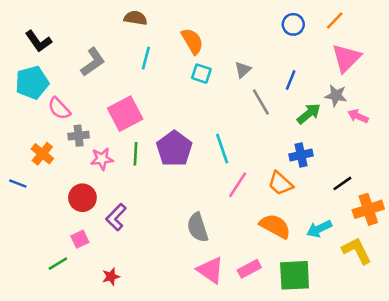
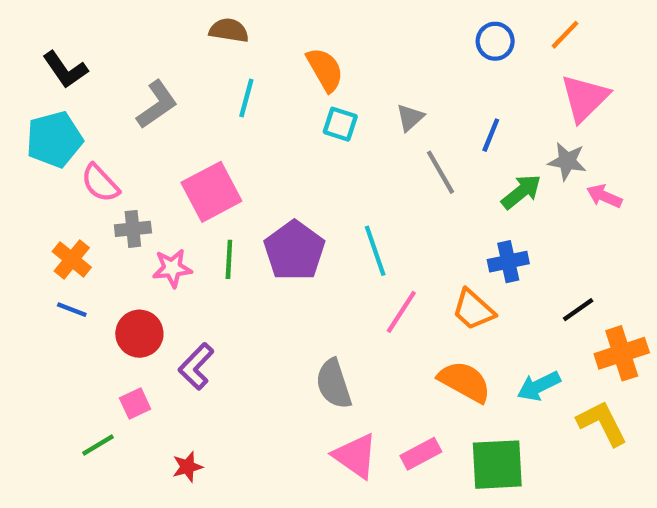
blue line: (18, 183) -> (72, 310), moved

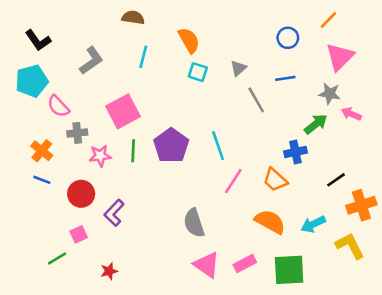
blue circle: (495, 41) -> (288, 38), moved
blue line: (491, 135) -> (285, 78), turned 60
green arrow: (521, 192) -> (316, 124), moved

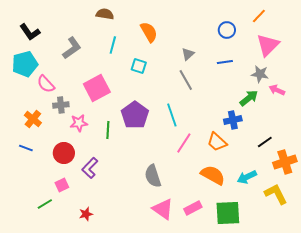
cyan square: (198, 72) -> (139, 66), moved
gray line: (256, 100) -> (186, 80), moved
green line: (133, 151) -> (108, 130), moved
blue line: (42, 180) -> (26, 148), moved

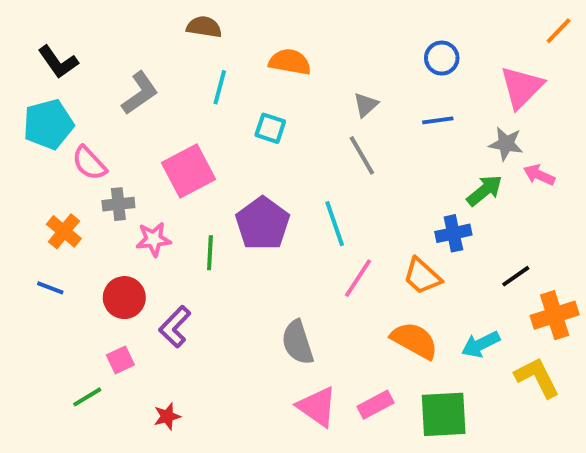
orange line: (259, 16) -> (559, 31), moved
orange semicircle: (149, 32) -> (290, 62), turned -50

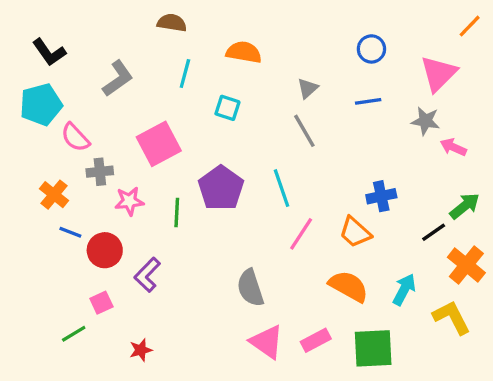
green arrow: (485, 190) -> (465, 206), moved
blue line: (50, 288) -> (70, 232), moved
orange cross: (555, 315) -> (466, 265), turned -33
cyan arrow: (481, 344) -> (404, 289), turned 144

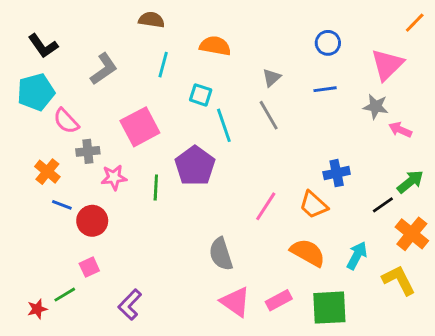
cyan line: (281, 188) -> (224, 125), moved
purple L-shape: (147, 275) -> (130, 305), moved
red star: (141, 350) -> (37, 309), moved

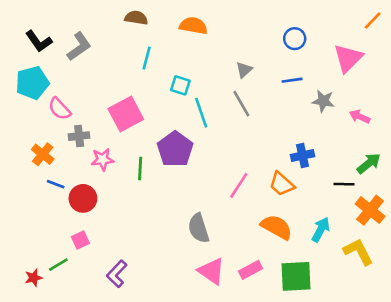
orange semicircle: (215, 46) -> (193, 26), moved
gray L-shape: (104, 69) -> (79, 46), moved
gray star: (376, 107) -> (323, 101), moved
black line: (383, 205) -> (344, 184), turned 36

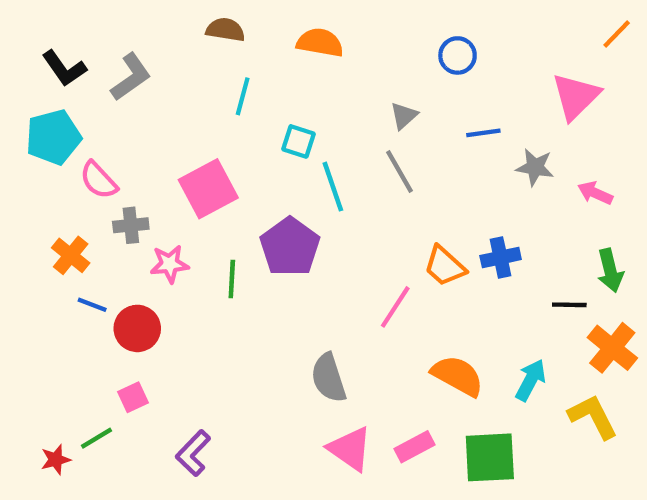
blue circle: (295, 39) -> (458, 55), moved
green arrow: (369, 163) -> (610, 270), turned 115
orange trapezoid: (282, 184) -> (445, 266), moved

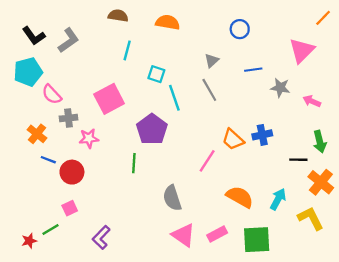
green line: (232, 279) -> (134, 163), moved

